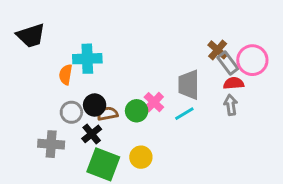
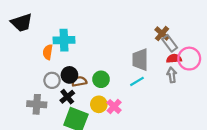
pink circle: (252, 60) -> (189, 59), moved
pink cross: (154, 102) -> (114, 106), moved
yellow circle: (141, 157) -> (99, 104), moved

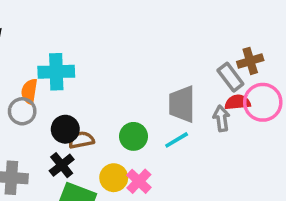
brown cross: (162, 34) -> (250, 61), moved, turned 32
gray arrow: (172, 75) -> (221, 118), moved
green circle: (101, 79) -> (133, 136), moved
gray circle: (52, 80) -> (22, 111), moved

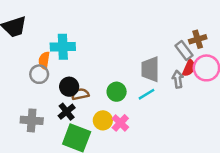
red semicircle: (238, 102) -> (189, 68), turned 119

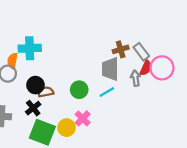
brown cross: (198, 39) -> (121, 49), moved
yellow circle: (103, 120) -> (67, 128), moved

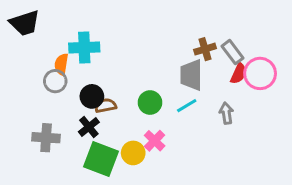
gray arrow: (136, 78) -> (226, 113), moved

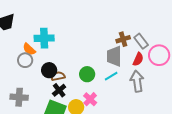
orange semicircle: (61, 64) -> (29, 49), turned -56
red semicircle: (239, 73) -> (138, 59), moved
gray arrow: (226, 113) -> (137, 81), size x1.5
black cross: (89, 127) -> (59, 90), moved

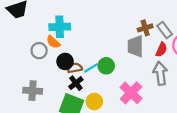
orange semicircle: (29, 49) -> (53, 42), moved
cyan line: (111, 76) -> (91, 68), moved
pink cross: (90, 99) -> (131, 93), moved, size x1.5

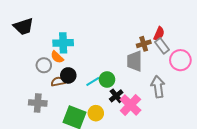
red semicircle: (161, 50) -> (159, 34), moved
brown semicircle: (75, 68) -> (58, 82), moved
black cross: (76, 83) -> (116, 96), moved

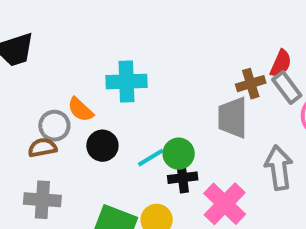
cyan cross: (63, 43) -> (127, 82), moved
brown semicircle: (58, 82) -> (42, 148), moved
black cross: (116, 96) -> (183, 178), moved, turned 32

